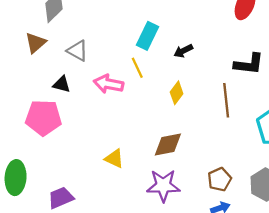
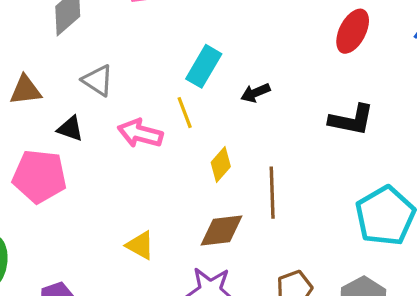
brown triangle: (36, 43) -> (25, 90), moved, turned 30
yellow diamond: (177, 93) -> (221, 165), moved
brown line: (226, 100) -> (272, 193), moved

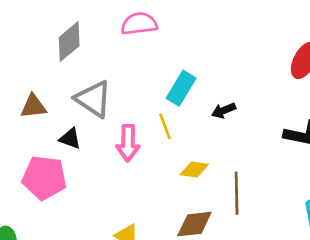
gray triangle: (98, 80) -> (93, 99), size x1.4
pink arrow: (140, 133) -> (128, 143), turned -105
yellow diamond: (221, 165) -> (194, 170), turned 56

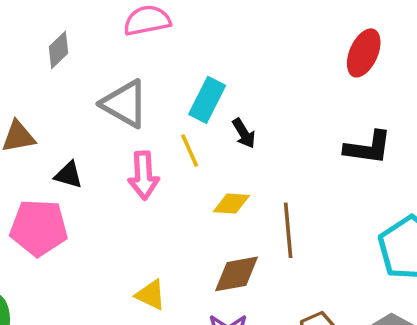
gray diamond: (69, 42) -> (59, 50), size x0.7
gray triangle: (93, 99) -> (125, 104), moved
black arrow: (224, 110) -> (244, 133), moved, turned -95

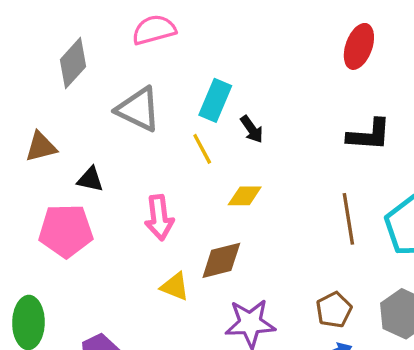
gray diamond: (59, 50) -> (73, 63), size x1.4
pink arrow: (144, 175) -> (159, 218), moved
brown line: (288, 230) -> (348, 219), moved
brown diamond: (237, 274) -> (221, 260), moved

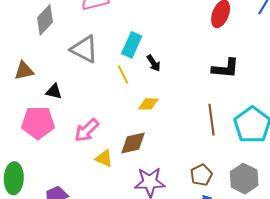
pink arrow: (159, 218) -> (87, 130), moved, turned 52

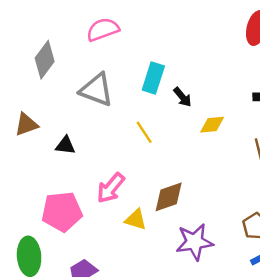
yellow line: (123, 74) -> (144, 132), moved
yellow diamond: (148, 104) -> (212, 125), moved
pink pentagon: (38, 123) -> (62, 212), moved

